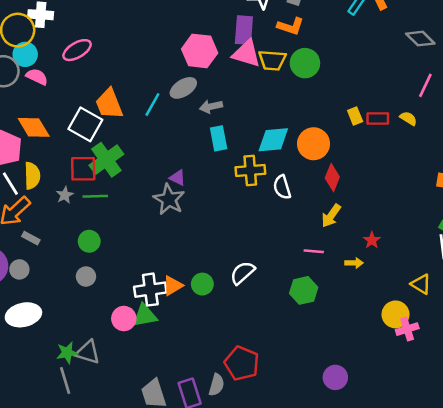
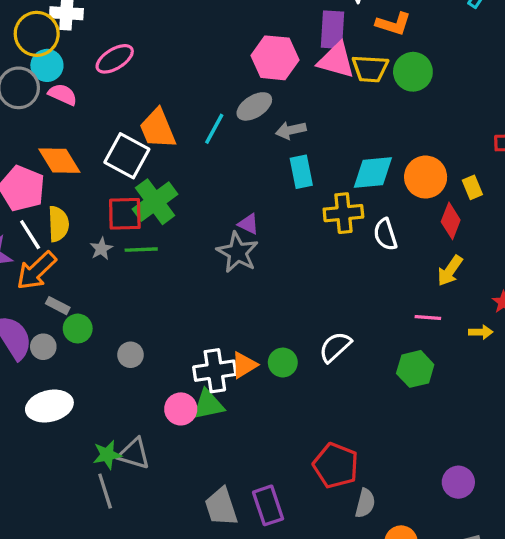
yellow rectangle: (355, 116) -> (472, 187), moved
green circle: (89, 241) -> (78, 329), moved
gray semicircle: (217, 385) -> (365, 503), moved

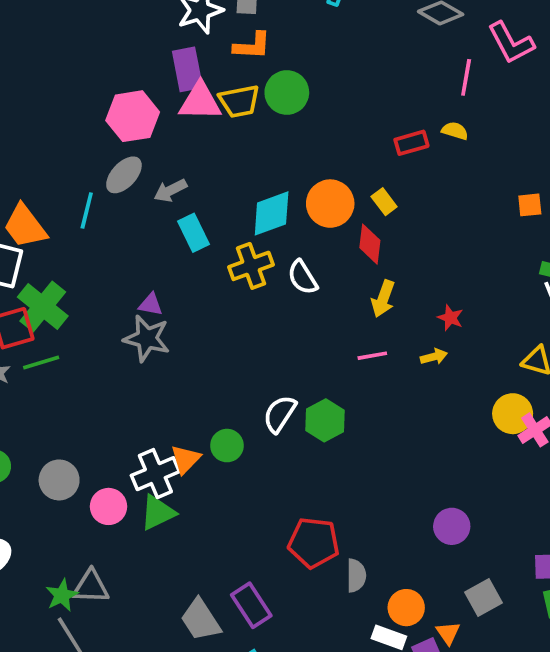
gray circle: (130, 355) -> (59, 480), size x1.4
green hexagon: (415, 369) -> (325, 420), moved
pink circle: (181, 409) -> (108, 506), moved

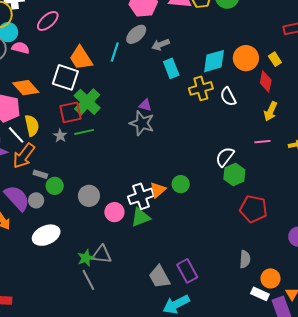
white semicircle: (280, 414) -> (225, 157), moved
red pentagon: (314, 543) -> (253, 209), moved

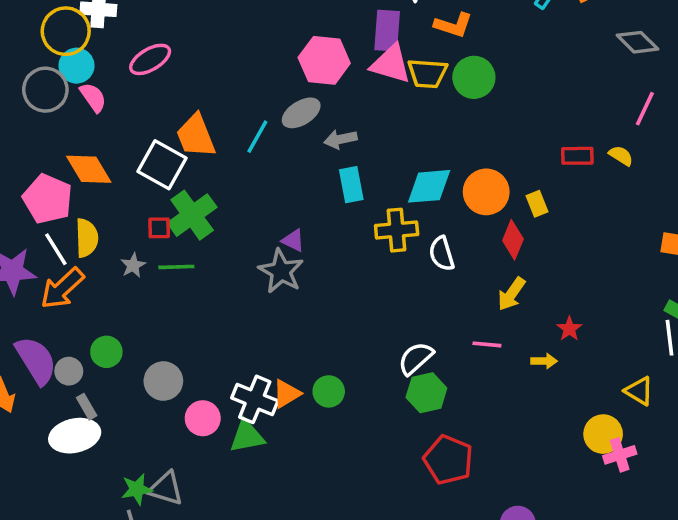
pink semicircle: (21, 48) -> (93, 97), turned 30
red square: (70, 112) -> (159, 228), size x0.6
gray rectangle: (40, 174) -> (87, 407), moved, turned 32
white cross: (141, 196) -> (255, 399), turned 30

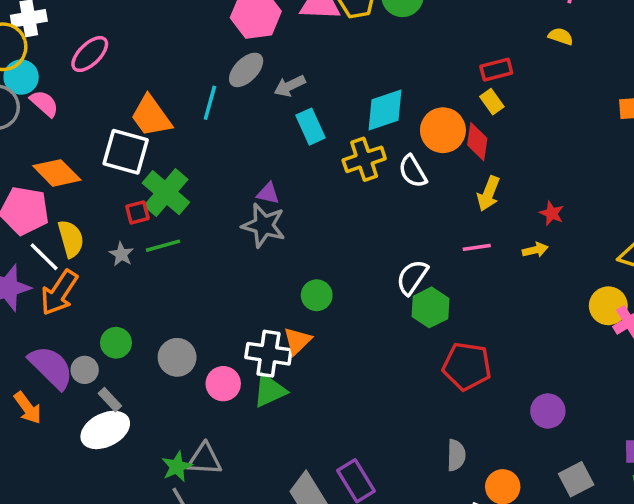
red rectangle: (577, 156) -> (496, 70), moved
orange circle: (486, 192) -> (443, 130), moved
green circle: (329, 391) -> (317, 295), moved

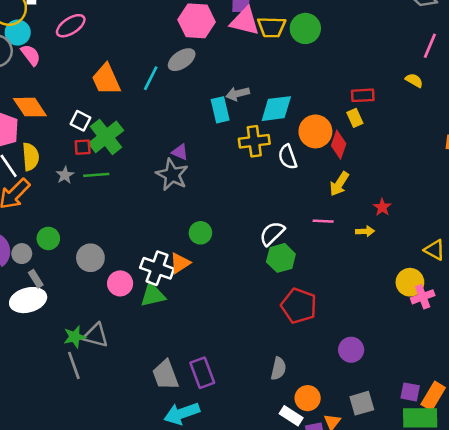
gray arrow: (290, 86) -> (238, 94), moved
white square: (126, 152) -> (80, 121), moved, size x0.6

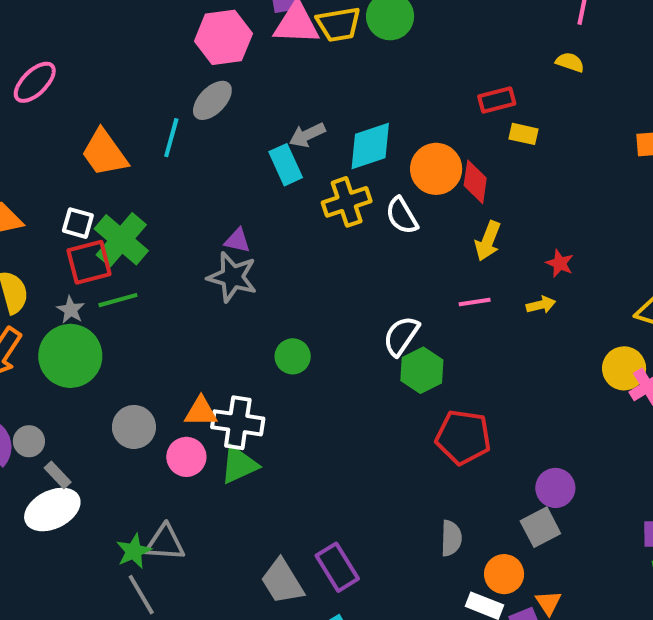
yellow rectangle: (355, 118) -> (523, 134), moved, turned -42
red square: (83, 147) -> (89, 262), size x1.6
green circle: (48, 238) -> (70, 356), moved, size x1.8
orange triangle: (180, 263) -> (201, 412), moved, turned 45
gray square: (362, 403) -> (540, 527), moved

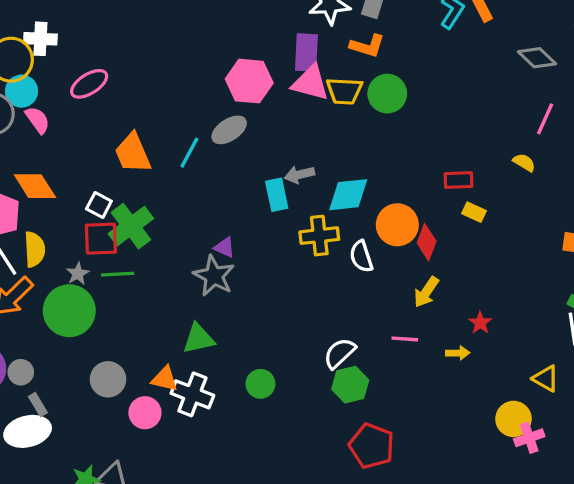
green circle: (293, 356) -> (260, 384), moved
green triangle: (239, 465) -> (198, 339), moved

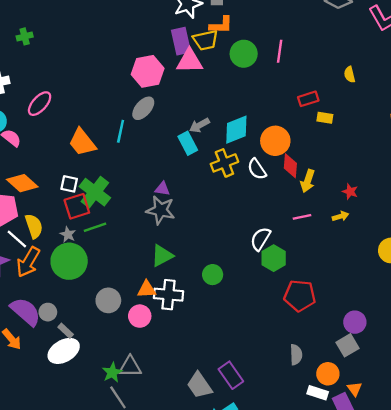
yellow trapezoid: (344, 91) -> (205, 40), moved
pink line: (545, 119) -> (280, 51), moved
yellow semicircle: (524, 163) -> (350, 75), turned -119
red diamond: (427, 242) -> (290, 166), moved

